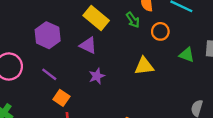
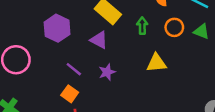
green arrow: (133, 20) -> (142, 26), moved, turned -147
green triangle: (187, 55) -> (201, 31), moved
purple line: (49, 74) -> (74, 69), moved

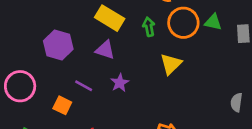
orange circle: (174, 27) -> (183, 23), size x1.5
yellow triangle: (157, 63) -> (171, 64), turned -30
orange square: (70, 94) -> (62, 105), moved

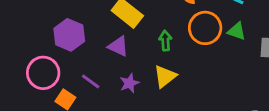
green arrow: (149, 27) -> (165, 41), moved
yellow triangle: (171, 64) -> (165, 76), moved
pink circle: (20, 86) -> (43, 73), moved

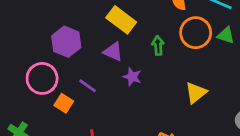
yellow triangle: (165, 76) -> (196, 93), moved
purple star: (129, 83) -> (132, 77), moved, turned -30

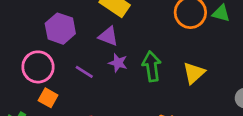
green arrow: (158, 45) -> (152, 66), moved, size x1.5
purple star: (132, 77) -> (118, 63), moved
orange square: (64, 103) -> (48, 98), moved

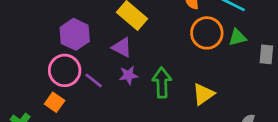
green triangle: (221, 13) -> (237, 37), turned -36
purple star: (118, 63) -> (129, 75), turned -30
pink circle: (38, 67) -> (65, 70), moved

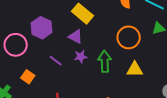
orange circle: (207, 33) -> (129, 37), moved
pink circle: (65, 70) -> (16, 45), moved
yellow triangle: (203, 94) -> (135, 69), turned 36

